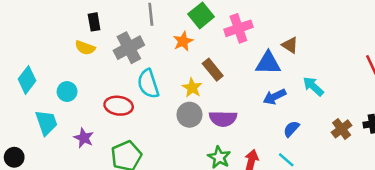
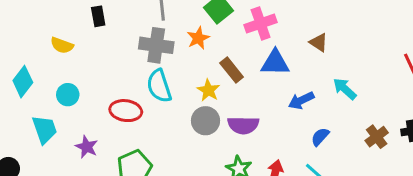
yellow semicircle: (85, 48) -> (62, 45), moved
gray cross: (129, 48) -> (156, 45), moved, turned 36
blue triangle: (268, 63) -> (275, 63), moved

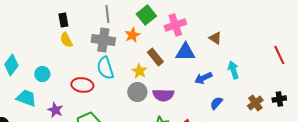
yellow semicircle: (62, 45) -> (66, 40), moved, turned 42
cyan arrow: (345, 89) -> (233, 70), turned 30
cyan trapezoid: (45, 129) -> (26, 98), turned -50

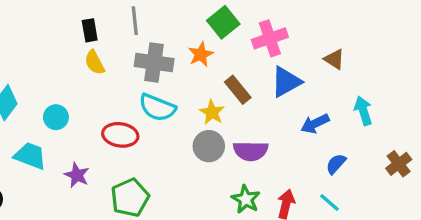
gray line: (107, 14) -> (135, 21), moved
blue triangle: (185, 52) -> (286, 82), turned -30
cyan semicircle: (105, 68) -> (157, 108), turned -50

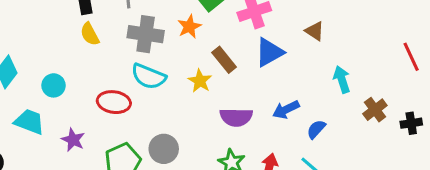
blue arrow: (315, 124) -> (286, 110), moved
gray circle: (209, 146) -> (164, 149), moved
brown cross: (399, 164) -> (375, 110), moved

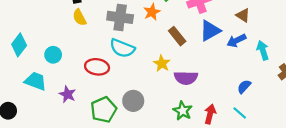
yellow star: (200, 81) -> (162, 64), moved
blue arrow: (286, 110) -> (236, 41), moved

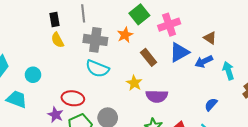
red ellipse: (97, 67) -> (73, 98), moved
purple star: (67, 94) -> (55, 115), moved

